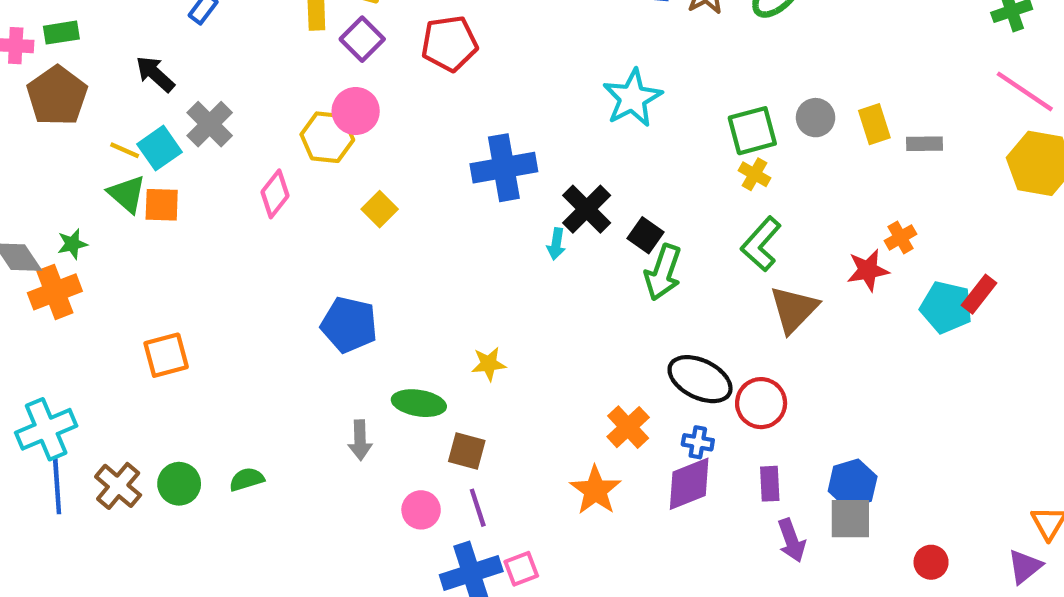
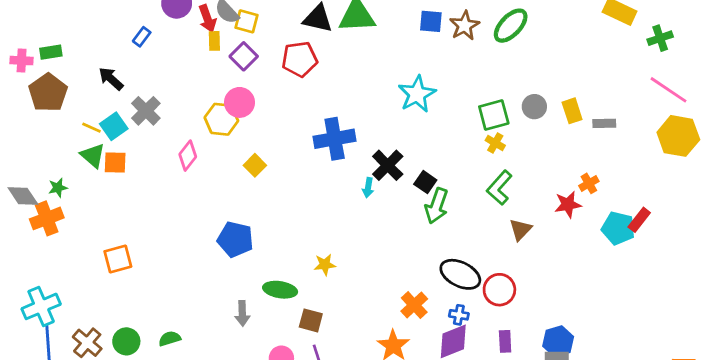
brown triangle: (794, 309) -> (520, 230), size x0.7

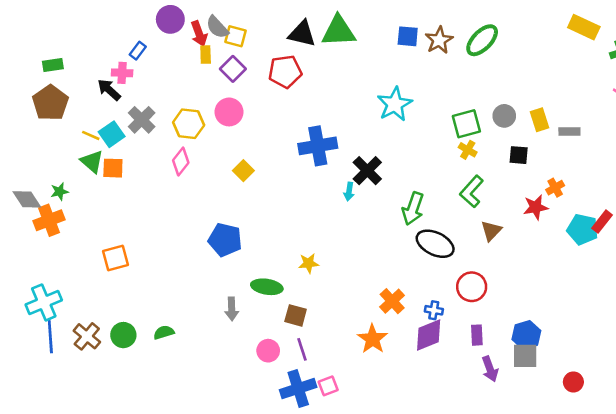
pink cross: (22, 61) -> (122, 73), moved
yellow hexagon: (221, 119) -> (189, 124), moved
black square: (425, 182) -> (519, 155), moved, turned -30
black ellipse: (460, 274) -> (435, 244), moved

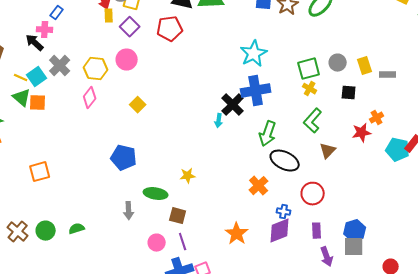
blue cross: (318, 146) -> (256, 91), moved
orange cross: (392, 301) -> (259, 186), moved

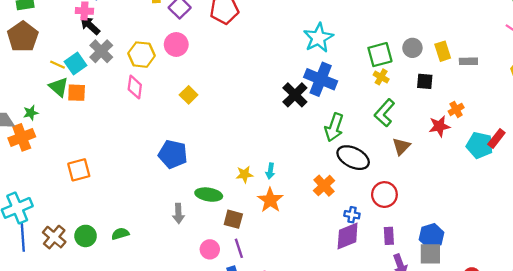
black arrow: (35, 43) -> (90, 25), moved
blue cross: (256, 91) -> (321, 79), turned 32
pink diamond: (90, 98) -> (135, 87), turned -30
cyan arrow: (219, 121) -> (270, 171), moved
orange star: (237, 234) -> (270, 200), moved

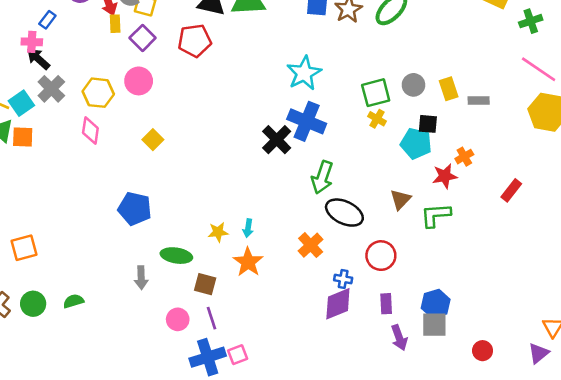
green L-shape: (384, 113) -> (436, 215), moved, turned 44
cyan pentagon: (480, 145) -> (416, 144), moved
orange square: (79, 170) -> (24, 248), moved

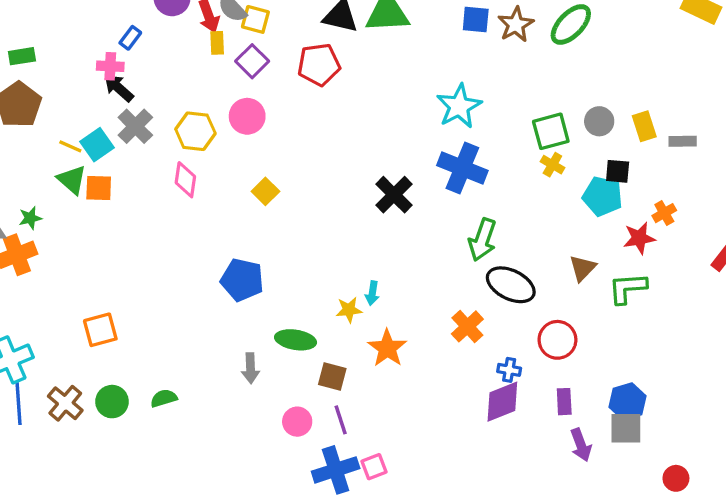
black cross: (277, 140) -> (394, 195), moved
cyan arrow: (248, 228) -> (372, 293), moved
red circle: (483, 351) -> (676, 478), moved

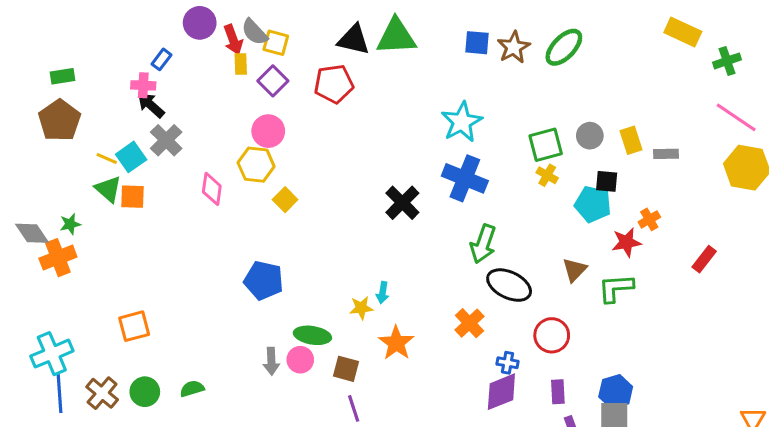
yellow hexagon: (195, 131) -> (256, 165), moved
pink circle: (297, 422) -> (300, 360), moved

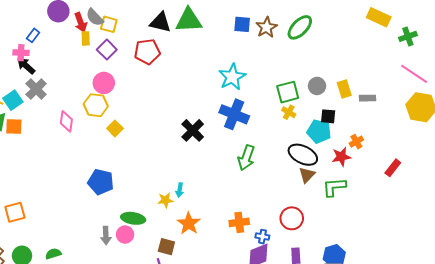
black ellipse: (509, 285) -> (303, 155), moved
orange cross: (469, 323) -> (239, 222), moved, turned 36
brown square: (346, 369) -> (166, 247), moved

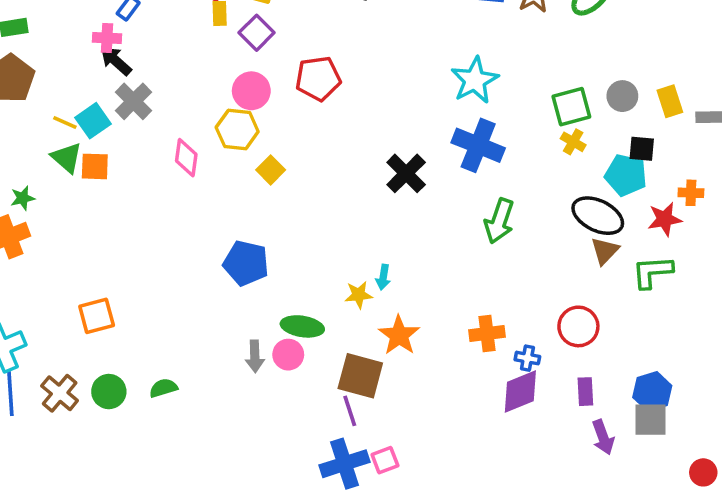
red pentagon: (147, 52) -> (318, 78), moved
orange cross: (356, 142) -> (691, 193), turned 32
brown square: (166, 247) -> (360, 376), size x1.5

